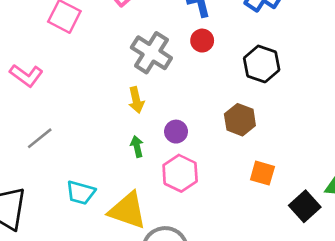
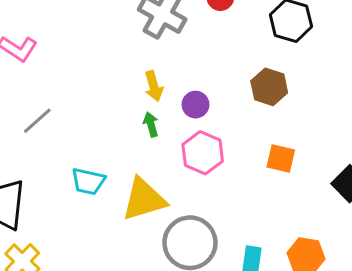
yellow arrow: (136, 100) -> (154, 86), moved
orange square: (262, 173) -> (281, 159), moved
yellow triangle: (128, 210) -> (144, 199), turned -33

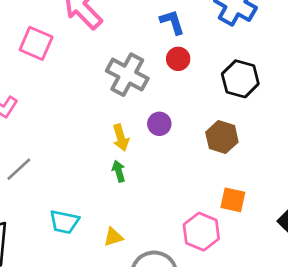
purple circle: (195, 105) -> (159, 124), moved
pink hexagon: (203, 153) -> (201, 232), moved
yellow triangle: (144, 199) -> (113, 237), size x0.5

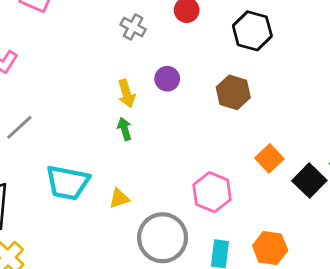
gray cross: (127, 75) -> (133, 27), size x0.6
orange square: (233, 200) -> (269, 158), moved, turned 35
cyan trapezoid: (64, 222) -> (67, 183), size x1.4

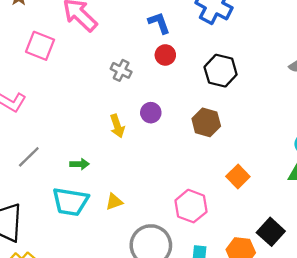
green arrow: (125, 129) -> (80, 164), moved, turned 108
black square: (309, 181) -> (271, 232), moved
yellow triangle: (119, 198) -> (114, 202), moved

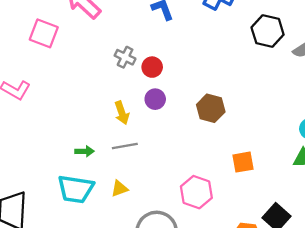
red circle: (165, 55) -> (152, 67), moved
black hexagon: (221, 71) -> (268, 31), moved
gray line: (29, 157) -> (125, 146), moved, turned 35
orange square: (238, 177) -> (243, 162), turned 35

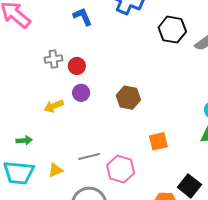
gray cross: (125, 57) -> (54, 59), turned -30
yellow arrow: (122, 113) -> (54, 106), turned 90
gray line: (125, 146) -> (89, 156), moved

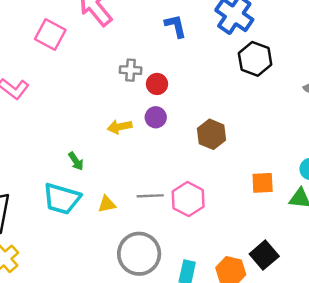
black hexagon: (172, 30) -> (255, 59), moved
green arrow: (24, 140) -> (76, 161), turned 49
orange square: (158, 141) -> (263, 183), moved
pink hexagon: (121, 169) -> (188, 199), moved

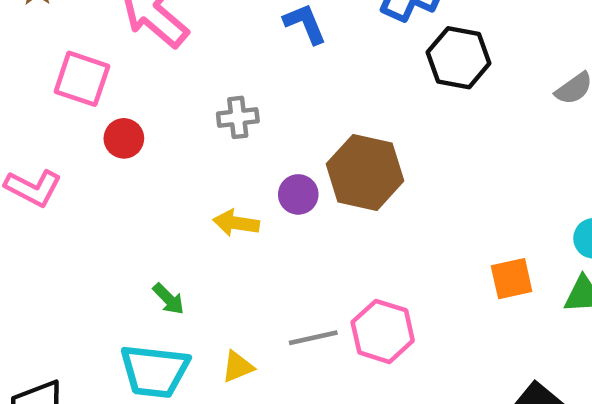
red circle: (157, 84) -> (124, 138), moved
yellow arrow: (120, 127) -> (236, 223), turned 30
brown hexagon: (212, 134) -> (365, 172), moved, size x1.4

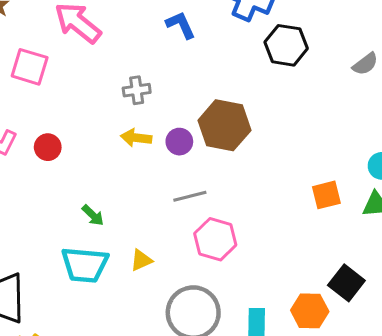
red circle: (124, 138) -> (48, 147), moved
yellow arrow: (236, 223) -> (136, 138), moved
pink hexagon: (383, 331) -> (215, 239), moved
gray line: (313, 338) -> (190, 196), moved

